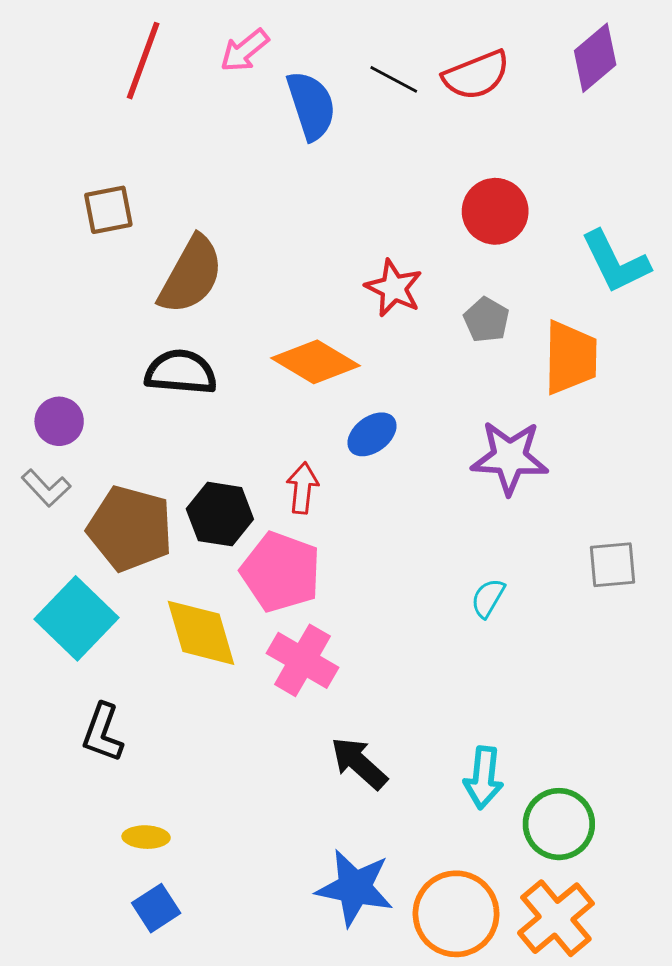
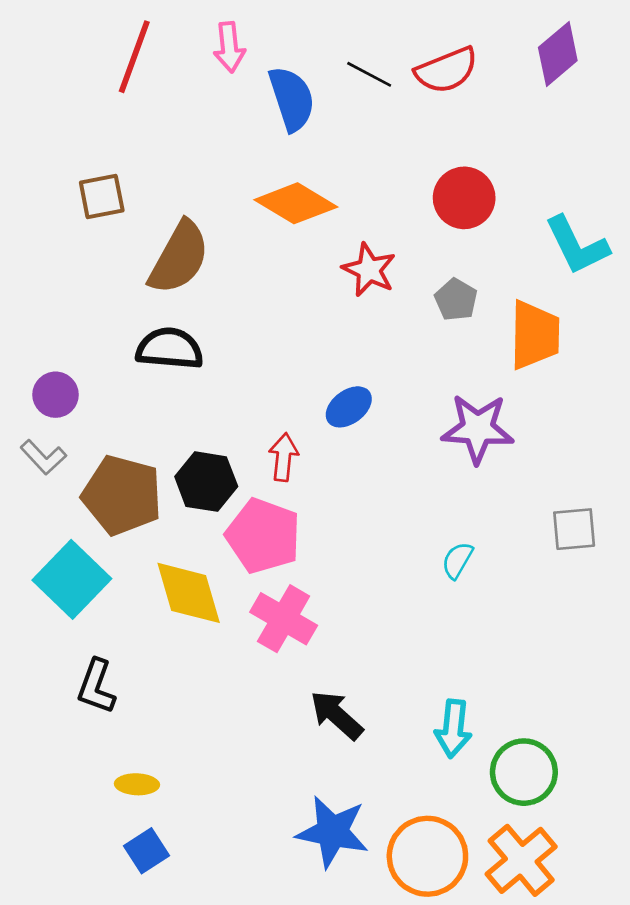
pink arrow: (245, 50) -> (229, 47), turned -57
orange diamond: (316, 362) -> (296, 203), moved

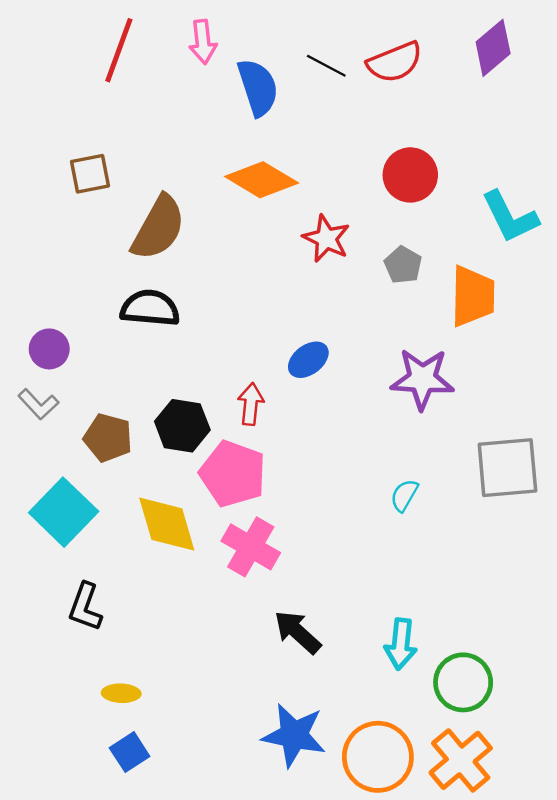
brown pentagon: (122, 495) -> (108, 438), size x0.7
gray square: (574, 529) -> (507, 468), size x1.6

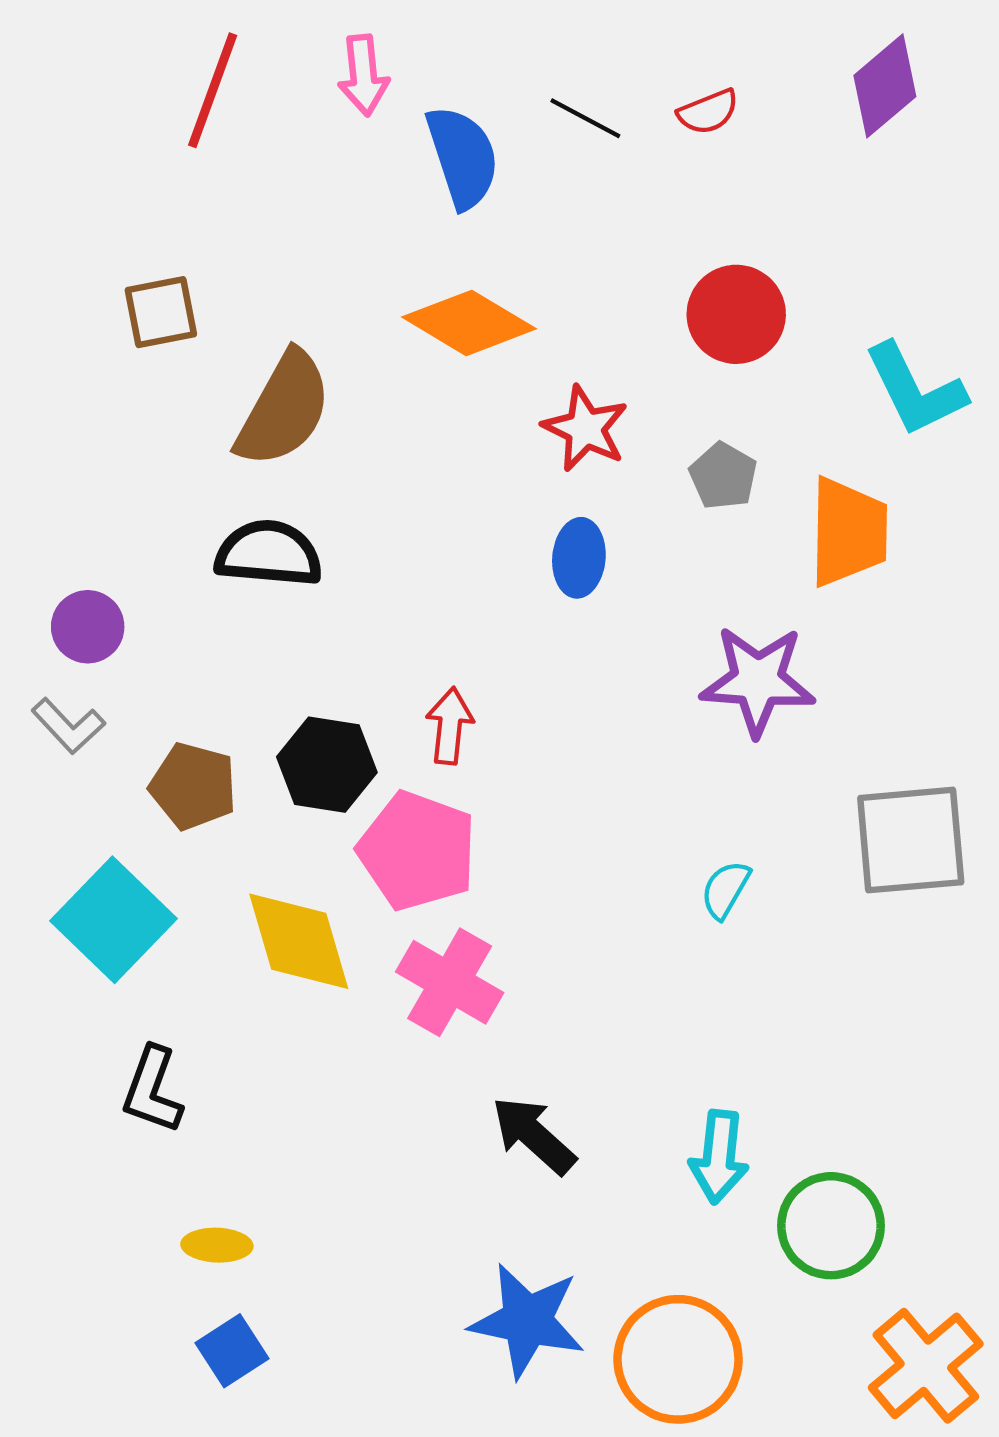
red semicircle: (395, 62) -> (708, 112), size x0.6
blue ellipse: (308, 360) -> (579, 558), moved, turned -48
orange cross: (461, 760) -> (926, 1366), moved

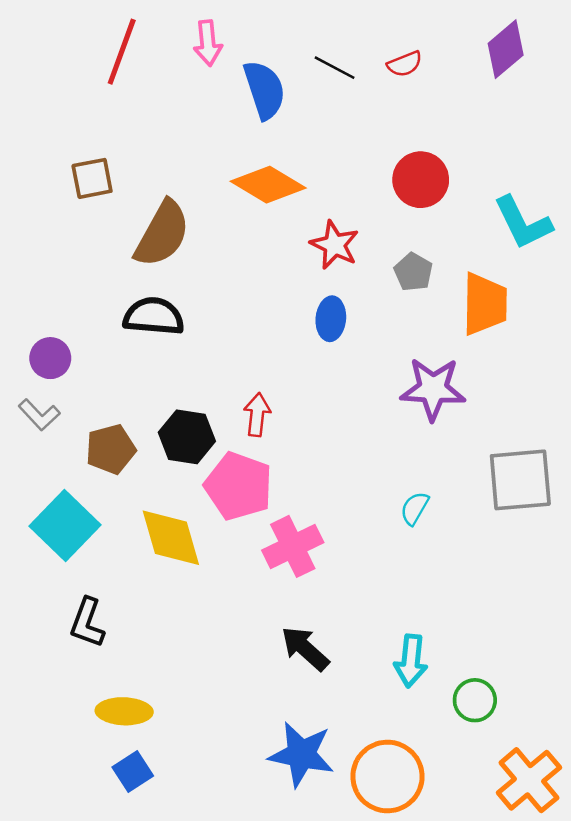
brown pentagon: (193, 786) -> (111, 449), turned -30
pink cross: (450, 982) -> (293, 546), moved, turned 34
green circle: (831, 1226) -> (475, 700), size x0.7
yellow ellipse: (217, 1245) -> (124, 711), size x1.4

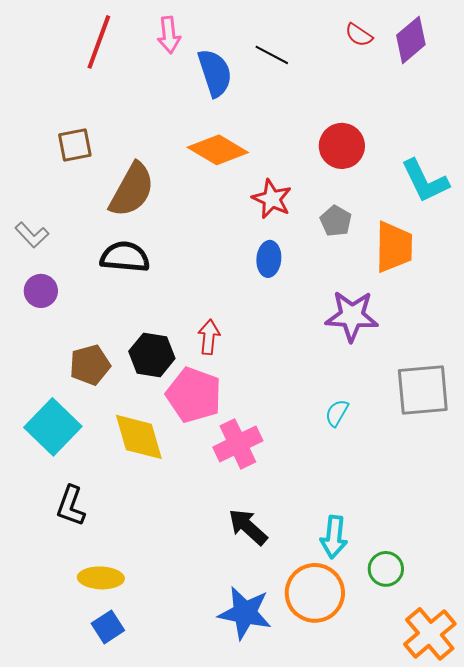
red semicircle: (405, 64) -> (359, 35), moved, turned 56
gray L-shape: (39, 415) -> (32, 235), moved
orange circle: (387, 777) -> (315, 593), moved

